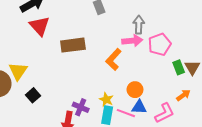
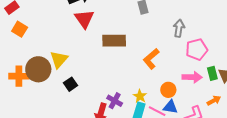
pink arrow: (132, 41) -> (192, 77), moved

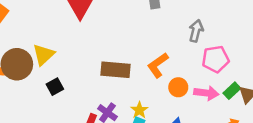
brown rectangle: (114, 41) -> (116, 70), moved
green rectangle: (212, 73) -> (232, 91), turned 56
orange circle: (168, 90) -> (178, 87), moved

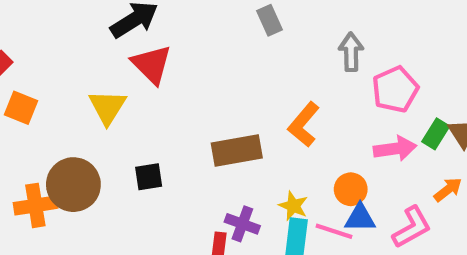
yellow triangle: (44, 55) -> (107, 107), moved
black square: (55, 87) -> (149, 177), moved, turned 35
orange circle: (178, 87) -> (351, 189), moved

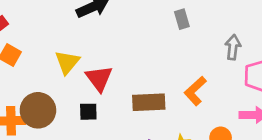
red triangle: (152, 64) -> (99, 78), moved

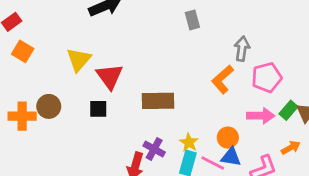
orange L-shape: (195, 91) -> (222, 79), moved
brown circle: (38, 110) -> (49, 106), size x0.7

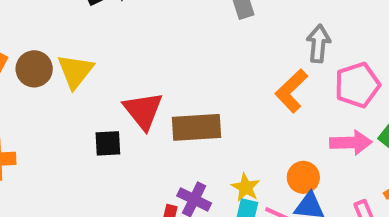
red triangle: (110, 76) -> (143, 111), moved
brown circle: (49, 106) -> (34, 69), moved

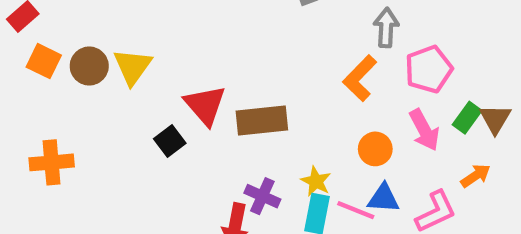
black square: (108, 143) -> (170, 141), turned -32
pink arrow: (351, 143) -> (424, 130), turned 66
orange circle: (303, 177) -> (375, 149), moved

